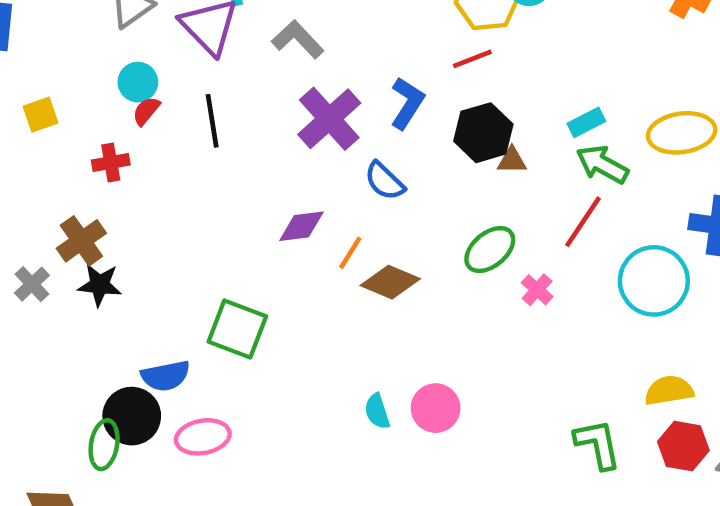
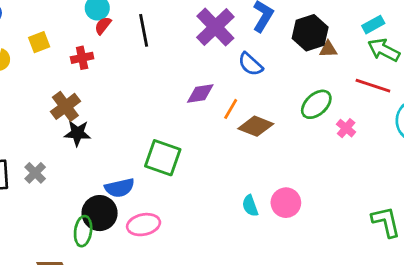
yellow square: (41, 115) -> (39, 42), moved
red line: (583, 222) -> (373, 86), turned 76
gray cross: (32, 284) -> (35, 173), moved

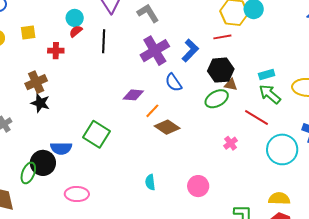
green ellipse: (316, 104) -> (217, 99), moved
pink circle: (286, 203) -> (198, 186), moved
pink ellipse: (144, 225) -> (77, 194), moved

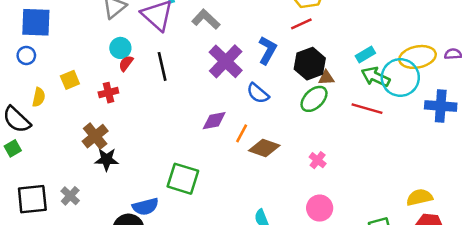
pink cross: (231, 143) -> (318, 160), moved
cyan circle: (282, 149) -> (400, 78), moved

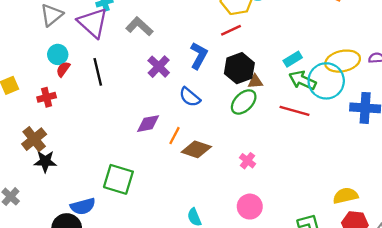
purple cross: (226, 61) -> (159, 67), size x0.7

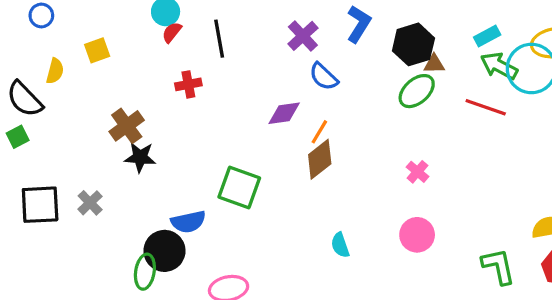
red cross: (47, 97) -> (188, 84), moved
blue semicircle: (190, 97) -> (324, 77), moved
brown diamond: (196, 149) -> (320, 159), moved, turned -60

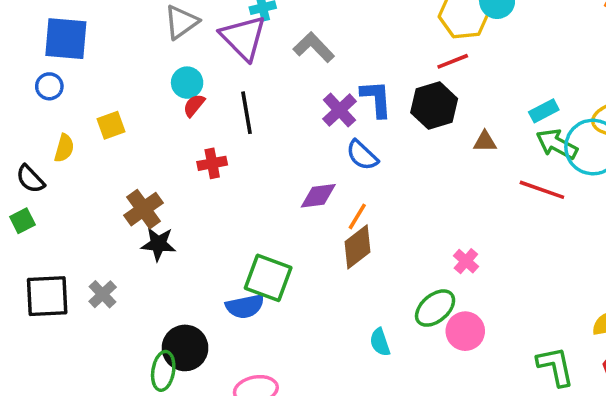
blue L-shape: (359, 24) -> (376, 99), moved, turned -36
black hexagon: (413, 44) -> (434, 106), moved
green ellipse: (417, 91) -> (435, 308), moved
black semicircle: (25, 99) -> (30, 179), size x0.7
blue semicircle: (188, 222) -> (245, 306), moved

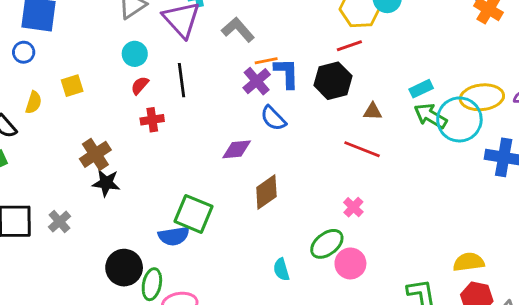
red semicircle: (194, 105) -> (140, 85), moved
red line: (542, 190) -> (362, 149), moved
orange line: (357, 216) -> (266, 61), moved, turned 45
green ellipse: (163, 371) -> (152, 284), moved

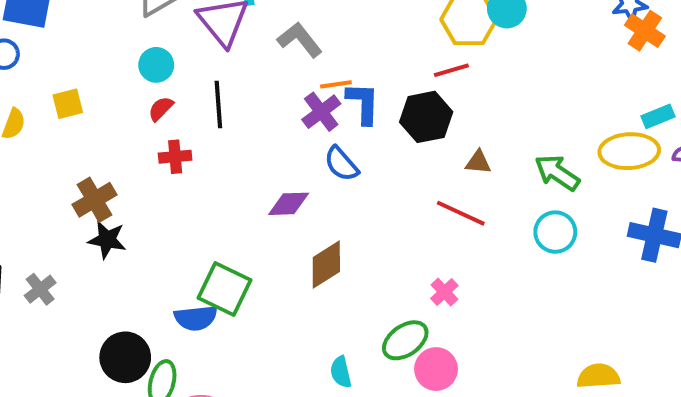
cyan rectangle: (421, 89) -> (658, 116), moved
cyan circle: (459, 119) -> (555, 232), moved, size x0.7

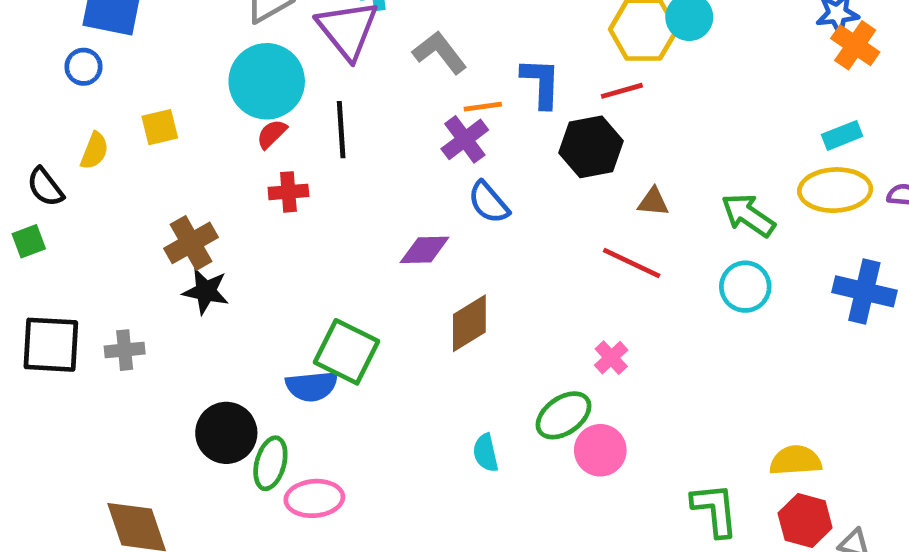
cyan circle: (156, 65) -> (267, 81), size x1.8
blue L-shape: (363, 103) -> (541, 83), moved
cyan rectangle: (658, 116) -> (842, 135), moved
gray cross: (40, 289) -> (125, 350), turned 32

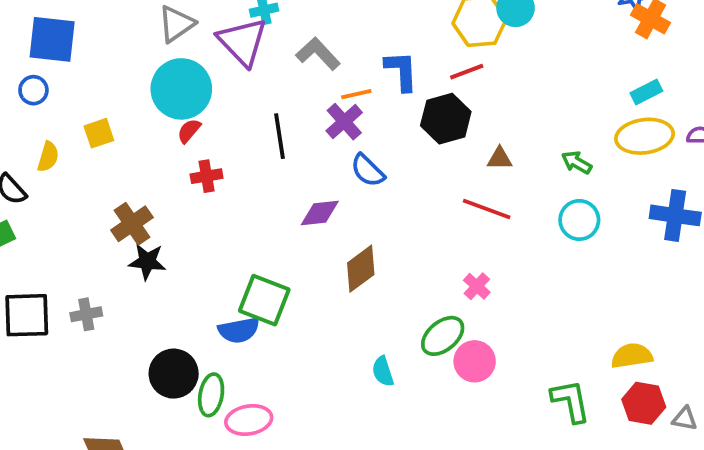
black line: (341, 130) -> (280, 136), moved
green arrow: (748, 215) -> (577, 162), size x0.7

